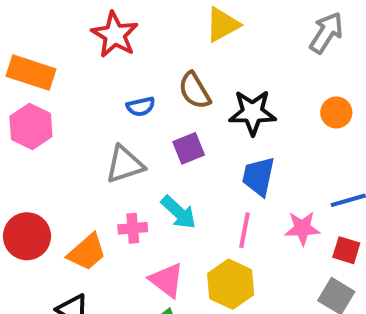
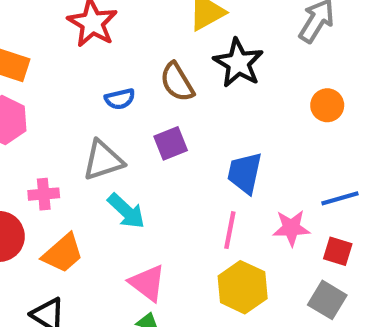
black star: (252, 112) -> (238, 63), moved, turned 30
cyan arrow: (179, 212) -> (126, 211), moved
pink cross: (133, 228) -> (44, 194), moved
yellow hexagon: (231, 284) -> (243, 287), moved

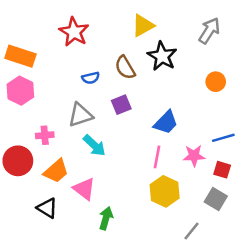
blue trapezoid: (245, 173) -> (166, 123), turned -148
pink triangle: (147, 283) -> (84, 189), moved

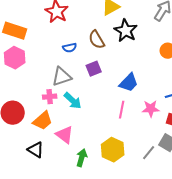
pink cross: (45, 135) -> (50, 97), moved
yellow hexagon: (165, 191) -> (113, 150), moved
gray line: (191, 231) -> (149, 153), moved

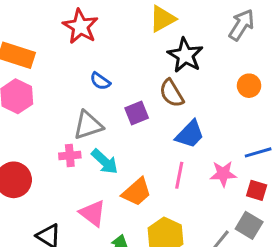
brown semicircle: (97, 40) -> (172, 93), moved
blue semicircle: (70, 48) -> (100, 81), turned 48
orange trapezoid: (43, 121) -> (137, 192), moved

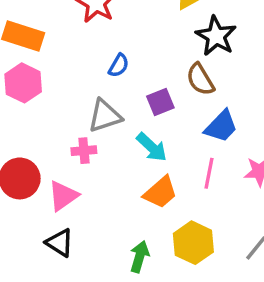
blue semicircle: (100, 81) -> (119, 66), turned -95
cyan arrow: (105, 162) -> (152, 147), moved
pink triangle: (93, 213) -> (63, 196), moved, turned 48

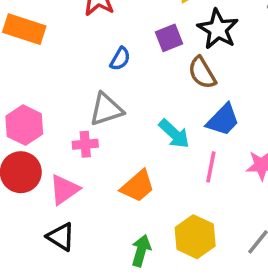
pink hexagon: (23, 83) -> (24, 125), moved
purple square: (160, 102) -> (169, 38), moved
cyan arrow: (152, 147) -> (174, 134), moved
orange trapezoid: (160, 192) -> (138, 186), moved

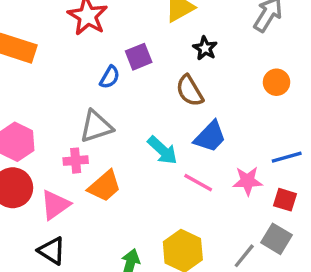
black star: (218, 29) -> (205, 48), size x0.6
purple square: (169, 38) -> (139, 57), moved
pink line: (211, 167) -> (198, 183), turned -72
orange trapezoid: (138, 186) -> (105, 186), moved

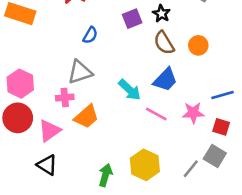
purple square: (139, 57) -> (132, 19), moved
orange circle: (276, 82) -> (198, 45), moved
brown semicircle: (190, 91) -> (164, 43), moved

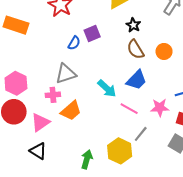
purple square: (132, 19) -> (92, 33), moved
gray line: (191, 169) -> (141, 134), moved

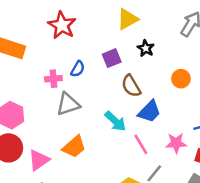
purple square: (92, 33) -> (112, 58), moved
brown semicircle: (135, 49) -> (131, 86), moved
pink cross: (53, 95) -> (53, 79), moved
pink line: (129, 109) -> (141, 144), turned 30

